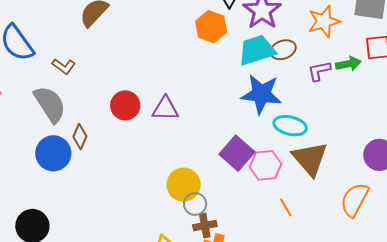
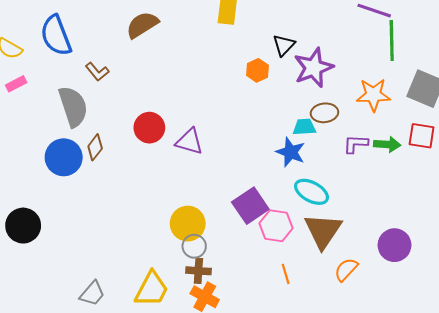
orange hexagon: (211, 27) -> (257, 70), size x0.7
cyan trapezoid: (257, 50) -> (304, 127), moved, size x0.6
blue star: (261, 94) -> (291, 152), size x0.7
orange semicircle: (355, 200) -> (346, 270), moved, size x0.7

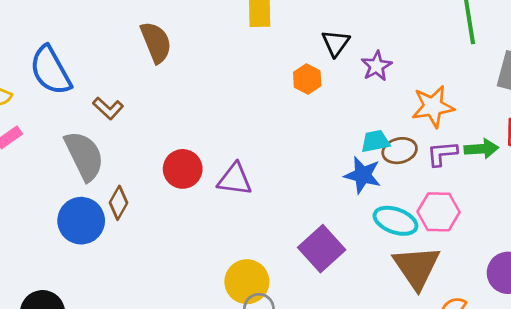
brown semicircle: (142, 25) -> (156, 42), turned 108
purple star: (314, 68) -> (377, 66), size x0.6
orange star: (373, 95) -> (433, 107), moved
brown ellipse: (324, 113) -> (400, 151), moved
pink hexagon: (276, 226) -> (439, 212), moved

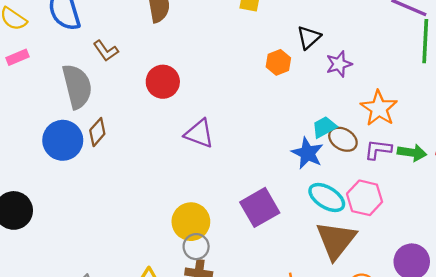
orange star: (433, 107) -> (379, 108), turned 30
cyan trapezoid: (375, 141) -> (324, 127), turned -30
brown ellipse: (400, 151) -> (343, 139), turned 32
red circle: (183, 169) -> (163, 82), moved

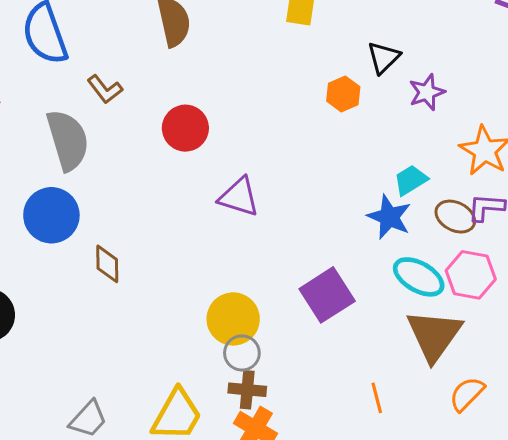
brown diamond: (97, 132) -> (107, 264), moved, turned -40
brown ellipse: (343, 139) -> (455, 217), moved

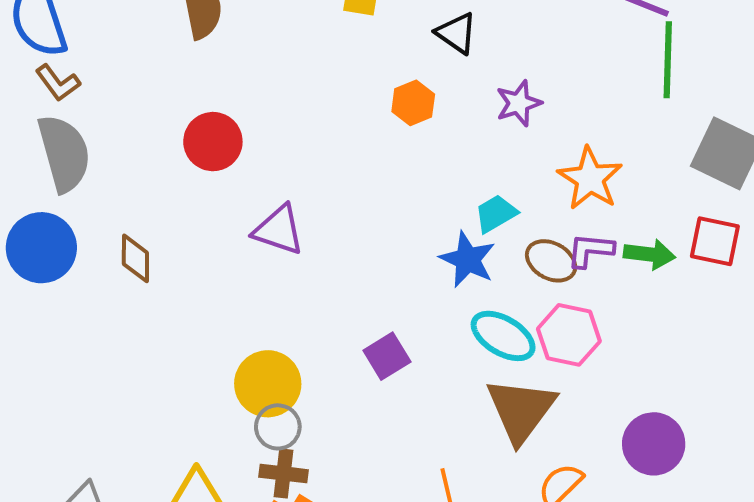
black triangle: (384, 58) -> (456, 33), moved, turned -42
brown L-shape: (105, 89) -> (58, 83), moved
brown diamond: (107, 264) -> (135, 258), moved
purple square: (327, 295) -> (387, 356), size x0.7

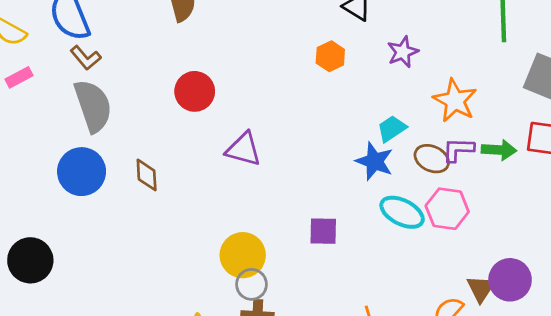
purple square: (387, 356) -> (323, 231), turned 36
brown triangle: (521, 410) -> (481, 289), moved, size x0.6

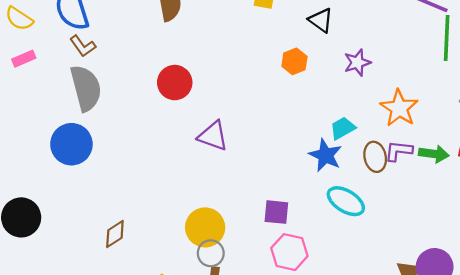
brown ellipse: (432, 159) -> (375, 157), turned 48
brown diamond: (147, 175) -> (115, 234), moved, turned 56
pink hexagon: (447, 209) -> (289, 252), moved

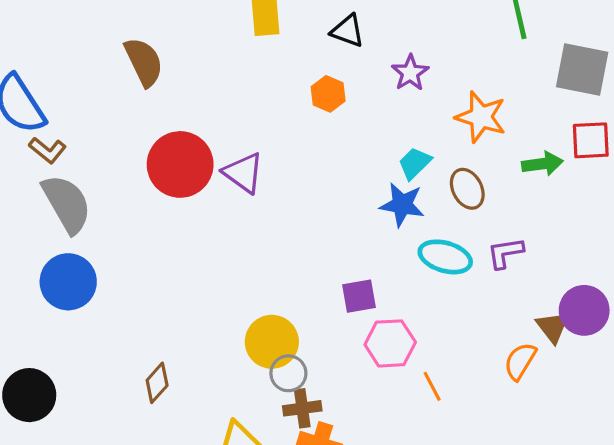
red circle: (175, 83) -> (180, 164), size x1.4
purple triangle: (213, 136) -> (243, 173), moved, turned 32
purple L-shape: (399, 151) -> (505, 253), moved

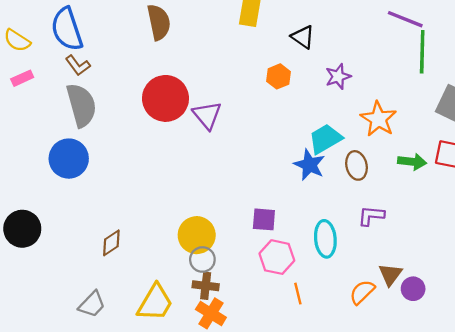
cyan trapezoid: (415, 163) -> (325, 139), size x1.4
cyan ellipse: (445, 257) -> (325, 239), moved, turned 54
purple circle: (584, 310) -> (413, 289), moved, size x0.7

